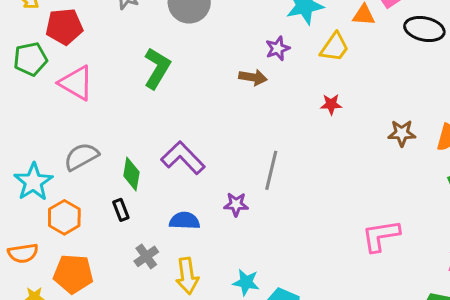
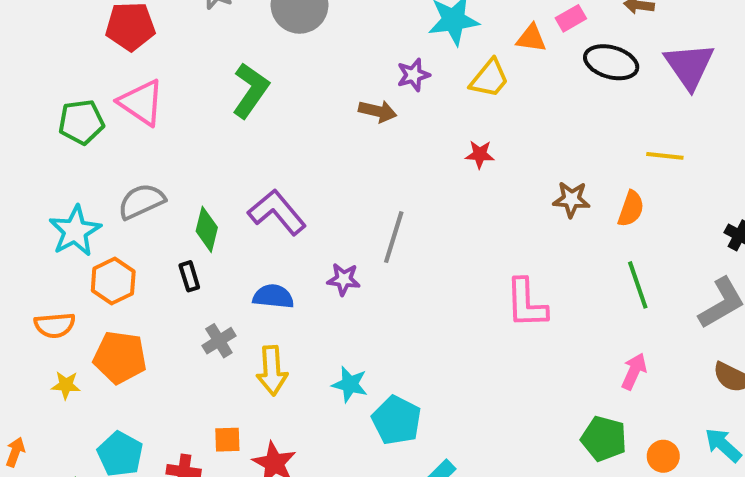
green pentagon: (30, 59) -> (81, 122), moved
pink L-shape: (381, 236) -> (526, 303), moved, turned -87

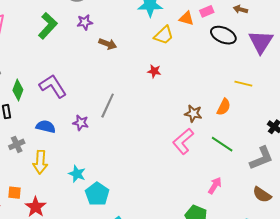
purple star: (413, 75) -> (85, 22), moved
brown star: (571, 199) -> (193, 113), moved
green line: (638, 285) -> (222, 144), turned -45
pink L-shape: (526, 303) -> (183, 141), moved, turned 44

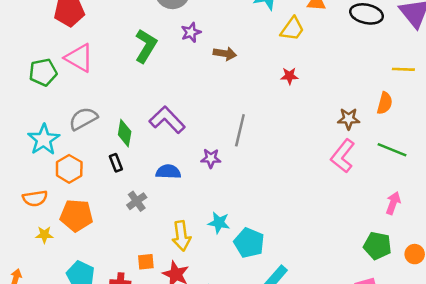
yellow arrow: (40, 162) -> (181, 236), moved

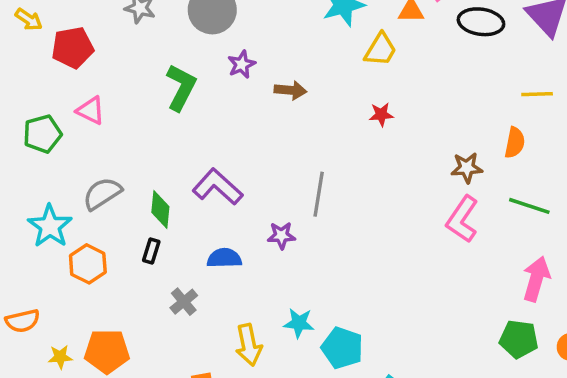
pink triangle: (79, 58) -> (91, 111), size x0.7
black rectangle: (116, 163) -> (151, 251), turned 42
orange semicircle: (35, 198) -> (22, 321), moved
pink arrow: (393, 203) -> (536, 279), size x1.4
orange pentagon: (76, 215) -> (107, 351), moved

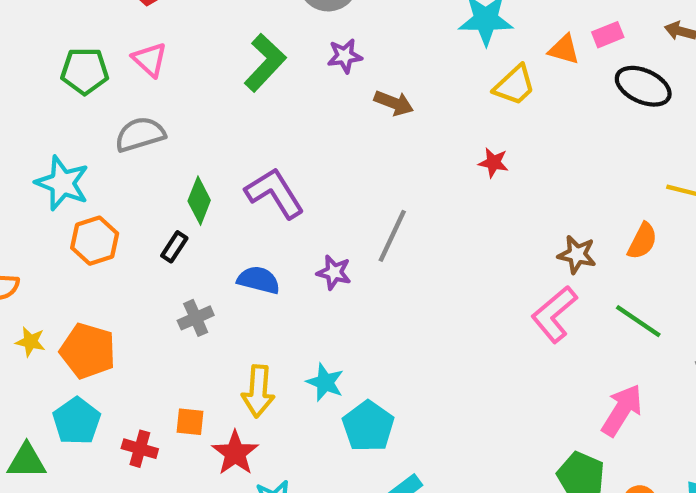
gray semicircle: (102, 194) -> (140, 134), moved
cyan star: (50, 226) -> (62, 183), turned -30

